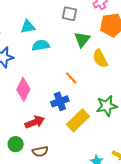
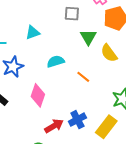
cyan semicircle: (41, 45) -> (56, 61), moved
blue cross: (60, 101) -> (77, 120), moved
yellow rectangle: (78, 120) -> (106, 127), moved

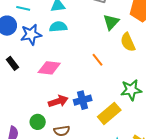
cyan semicircle: (56, 61) -> (58, 27), moved
pink diamond: (38, 95) -> (49, 68), turned 65

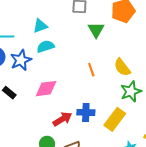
yellow semicircle: (128, 42) -> (122, 67), moved
orange line: (98, 60) -> (91, 70), turned 32
blue cross: (83, 100) -> (86, 112), turned 30

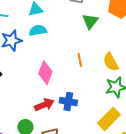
pink diamond: (46, 89) -> (45, 73), moved, turned -70
yellow rectangle: (115, 119) -> (109, 119), moved

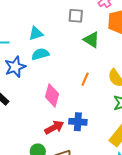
green triangle: (90, 21) -> (91, 40), turned -30
orange line: (80, 60) -> (85, 79), turned 40

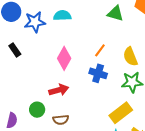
green triangle: (91, 40) -> (115, 13), turned -30
blue cross: (78, 122) -> (98, 73), moved

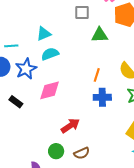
pink diamond: (64, 58) -> (50, 90), moved, turned 65

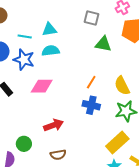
cyan line: (11, 46) -> (25, 37), moved
blue star: (26, 69) -> (24, 60), turned 30
green circle: (56, 151) -> (24, 144), moved

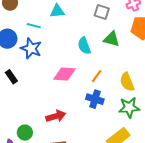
cyan triangle: (49, 30) -> (57, 11), moved
cyan semicircle: (51, 51) -> (84, 46), moved, turned -108
pink diamond: (42, 86) -> (65, 74), moved

